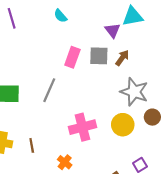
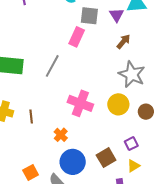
gray square: (99, 56) -> (89, 16), moved
brown circle: (152, 117) -> (146, 112), moved
pink cross: (82, 127) -> (80, 103), turned 30

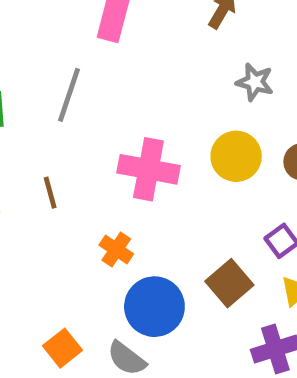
gray star: (132, 74) -> (255, 82), size x0.6
brown line: (31, 116) -> (50, 193), moved

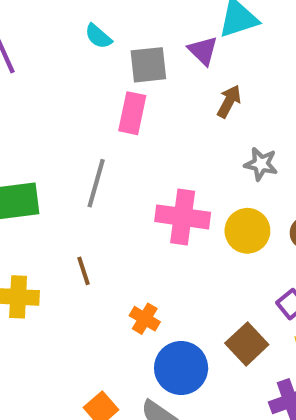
pink cross: (148, 169) -> (183, 217), moved

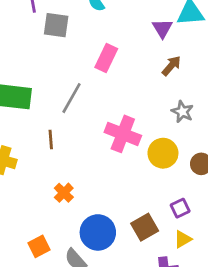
gray square: (148, 65) -> (56, 25), moved
brown line: (83, 271) -> (51, 140), moved
orange cross: (145, 319) -> (64, 193), moved

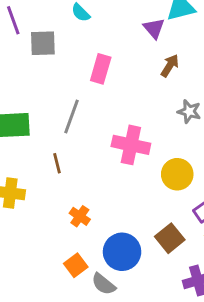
yellow circle: (163, 153) -> (177, 174), moved
orange square: (39, 246) -> (76, 265), moved

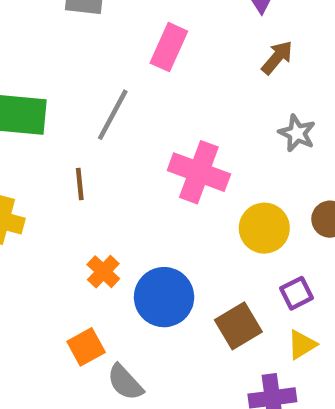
blue circle: (122, 252) -> (164, 297), moved

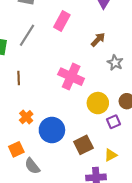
brown arrow: (277, 57) -> (98, 40), moved
gray line: (113, 115) -> (27, 35), moved
purple square: (296, 293) -> (114, 122), moved

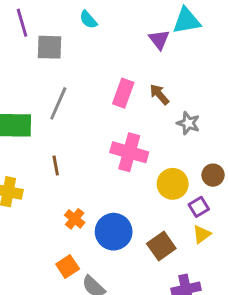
pink rectangle: (62, 21) -> (123, 93), moved
brown arrow: (98, 40) -> (159, 94), turned -77
yellow triangle: (111, 155) -> (202, 234), moved

